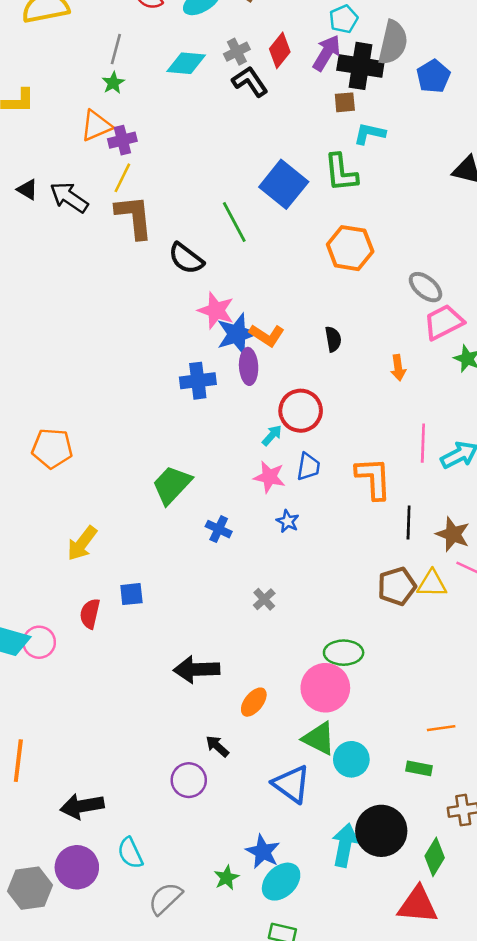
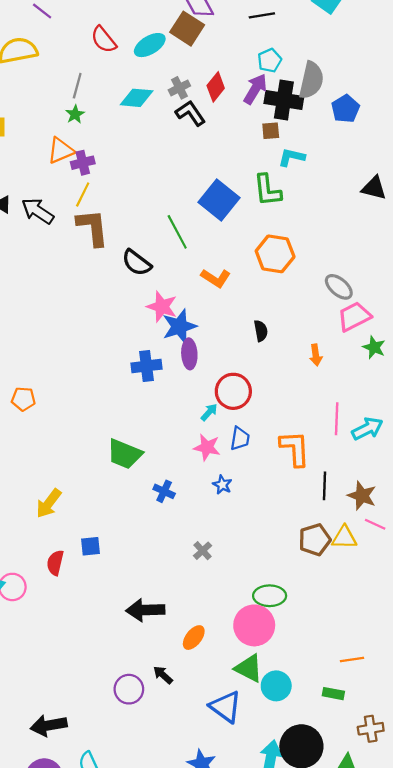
orange L-shape: (267, 335) -> (216, 278), moved
orange pentagon: (52, 448) -> (23, 399), moved, size x0.7
green trapezoid: (172, 485) -> (124, 454), turned -111
purple circle: (189, 780) -> (129, 689), moved

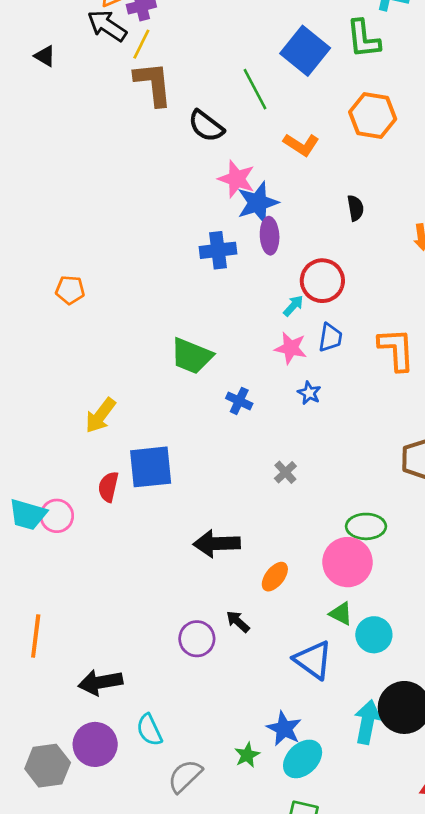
black arrow: (38, 211) -> (107, 26), moved
blue square: (90, 546) -> (151, 467), size x1.8
green triangle: (249, 668) -> (341, 614), size x0.7

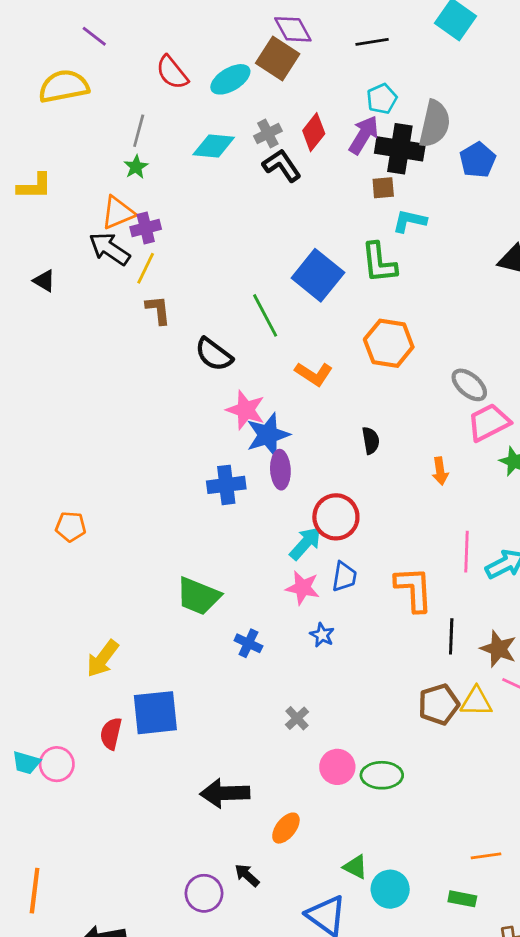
brown L-shape: (153, 84) -> (158, 310), size x0.6
cyan arrow: (293, 306) -> (305, 543), size x1.5
cyan trapezoid: (28, 515) -> (26, 763), size x0.7
pink circle: (347, 562) -> (337, 767), moved, size x0.7

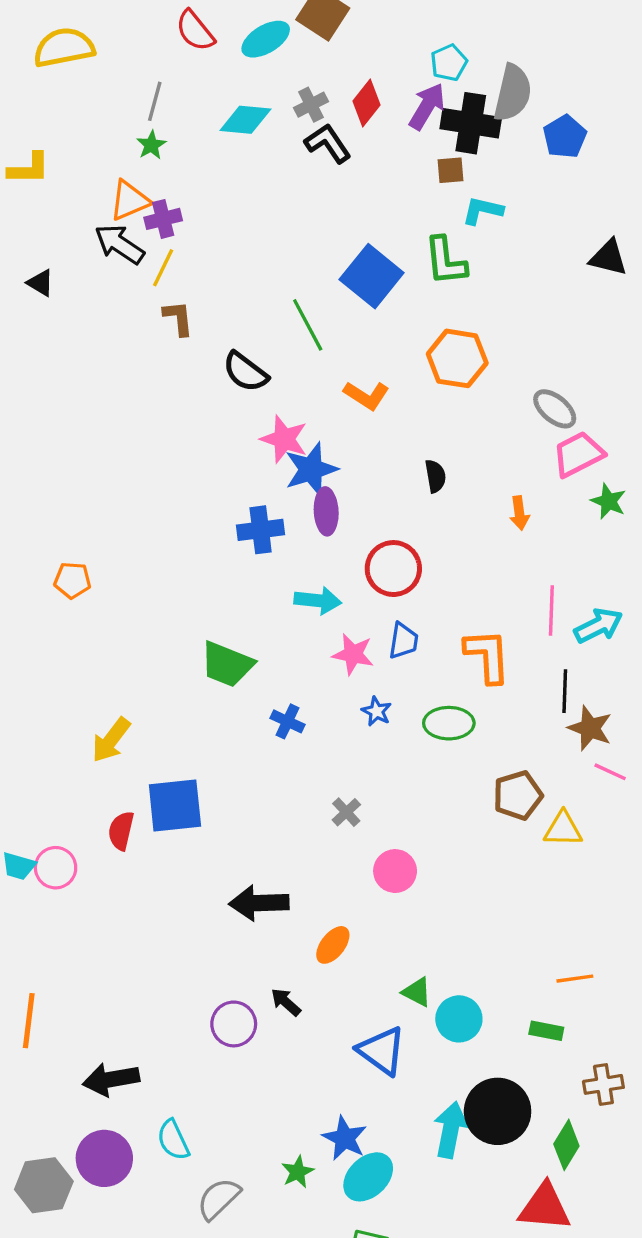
cyan arrow: (305, 543) -> (318, 600), moved, turned 54
black line: (451, 636) -> (565, 691), moved
yellow triangle: (476, 702) -> (563, 829), moved
green ellipse: (382, 775) -> (449, 723), moved

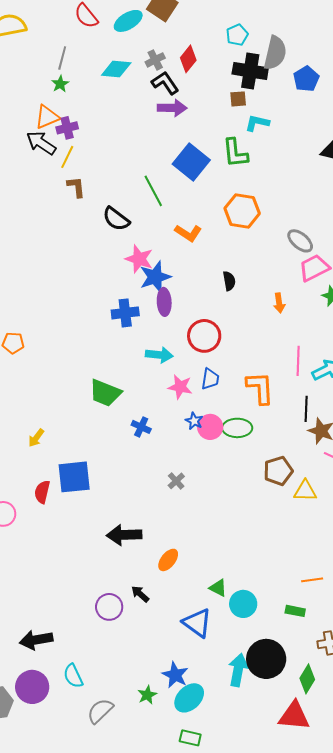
purple arrow: (427, 106) -> (172, 108), moved, turned 60
yellow arrow: (111, 740) -> (36, 438), size x0.7
pink circle: (395, 871) -> (210, 427), moved

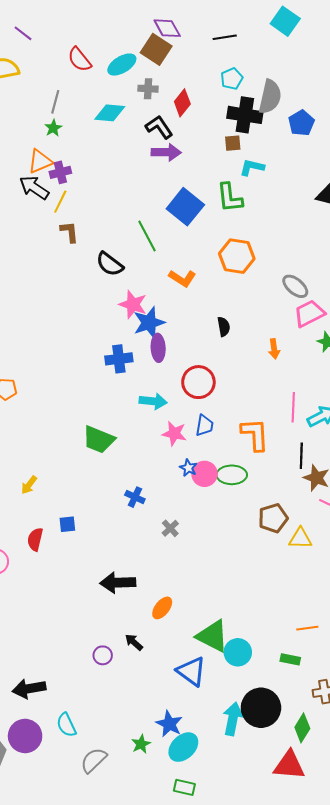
gray cross: (155, 60) -> (148, 89), moved, turned 30
blue cross: (141, 427) -> (135, 497), moved
blue square: (74, 477) -> (67, 524), size x0.5
green triangle: (218, 588) -> (213, 636), size x1.8
purple circle: (109, 607) -> (103, 655), size x0.7

